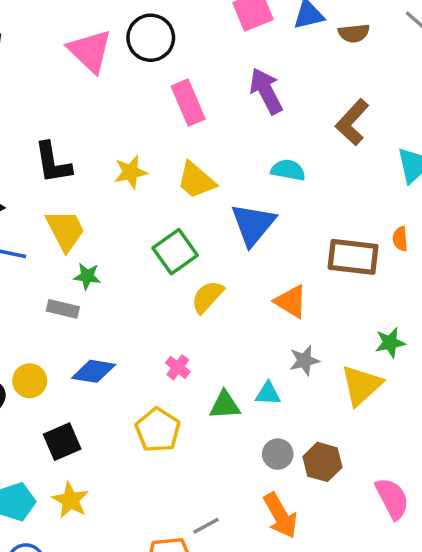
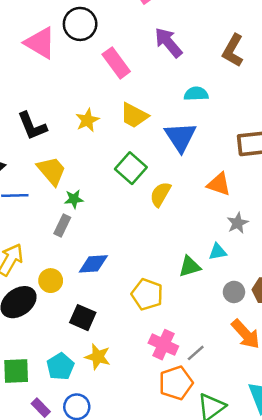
gray rectangle: (63, 309) -> (62, 226), turned -65
pink cross: (178, 367) -> (163, 345), moved, size x1.6
black square: (62, 442) -> (83, 318), turned -30

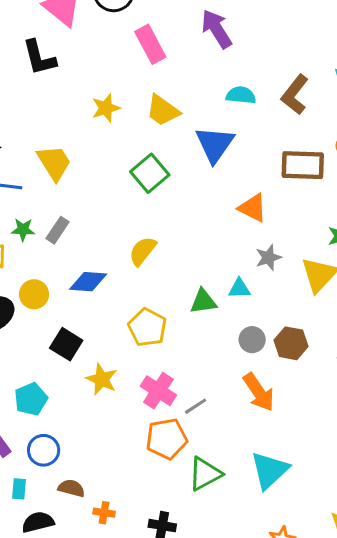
brown L-shape: (233, 50) -> (295, 95), moved
black L-shape: (32, 126) -> (39, 58), moved
yellow semicircle: (160, 194) -> (143, 251), moved
green star: (74, 199) -> (23, 230), moved
yellow star: (98, 357) -> (102, 379), moved

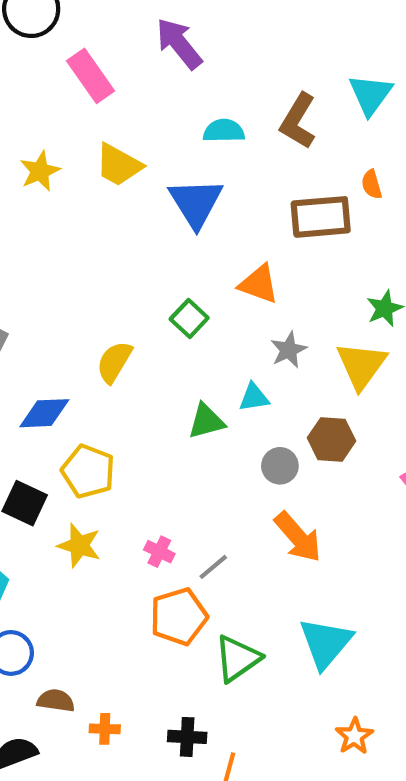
green square: (150, 173) -> (189, 319), moved, size x0.7
yellow pentagon: (147, 328) -> (88, 471), moved
brown hexagon: (291, 343) -> (332, 439), moved
pink cross: (158, 391) -> (159, 552), size x0.6

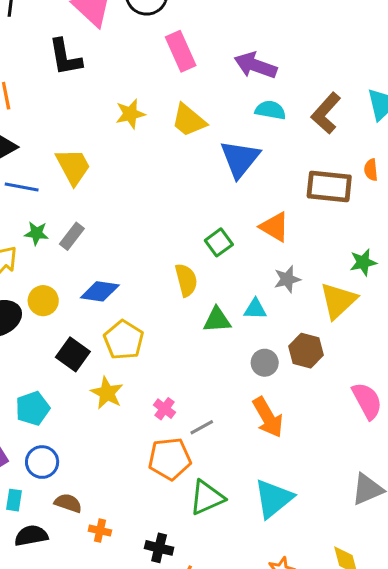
purple arrow: (179, 44) -> (255, 65), moved, turned -42
yellow semicircle: (114, 362) -> (186, 280), moved, turned 124

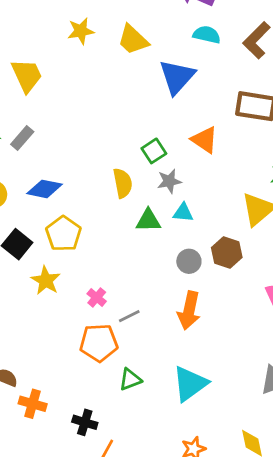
gray star: (287, 279) -> (169, 181), moved
orange arrow: (268, 417) -> (189, 310), turned 39
green triangle: (207, 498) -> (130, 380), size x0.7
orange cross: (100, 531) -> (33, 404), size x1.4

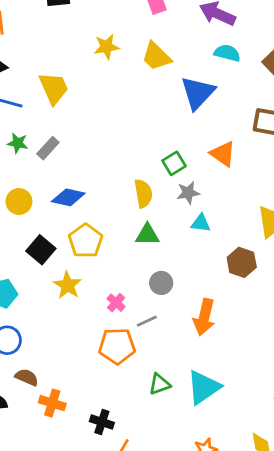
green triangle: (148, 220) -> (147, 235), moved
gray circle: (189, 261) -> (161, 283), moved
green triangle: (130, 380) -> (159, 384), moved

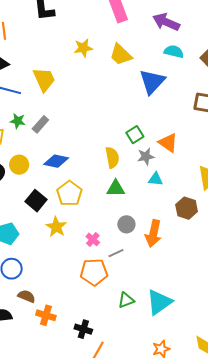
orange triangle: (223, 154) -> (168, 143), moved
orange arrow: (204, 317) -> (153, 233), moved

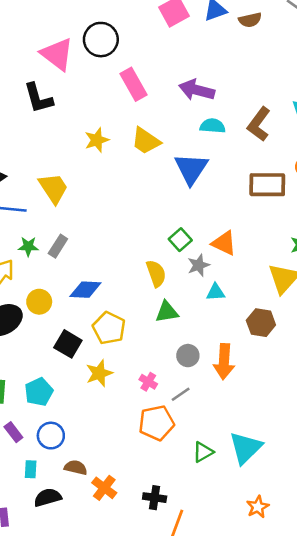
yellow star: (56, 227) -> (99, 373), turned 30
orange cross: (46, 315) -> (104, 488), turned 30

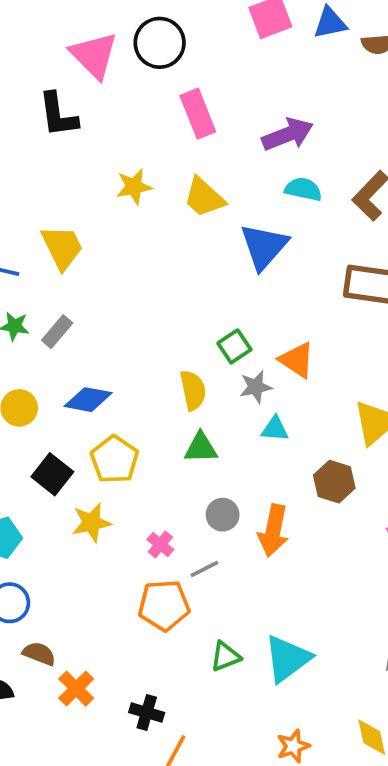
purple arrow: (197, 90) -> (288, 134), turned 136

